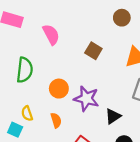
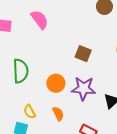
pink semicircle: (51, 34) -> (40, 20), moved
brown square: (93, 51) -> (83, 54), moved

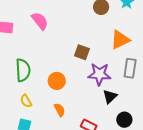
purple star: (84, 88) -> (99, 74), moved
yellow semicircle: (30, 112) -> (26, 101), moved

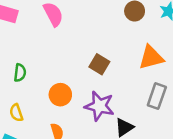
green semicircle: (23, 70) -> (20, 73), size x0.6
purple star: (99, 74) -> (99, 106), moved

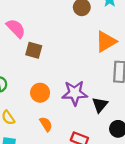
brown square: (99, 64) -> (34, 50), moved

